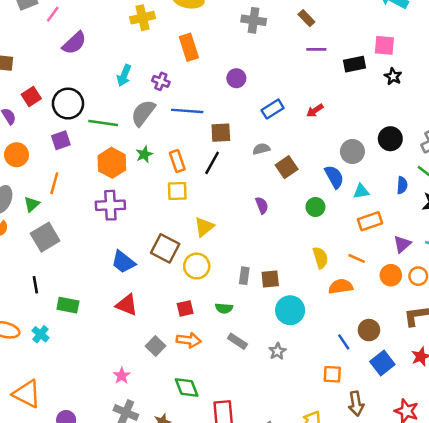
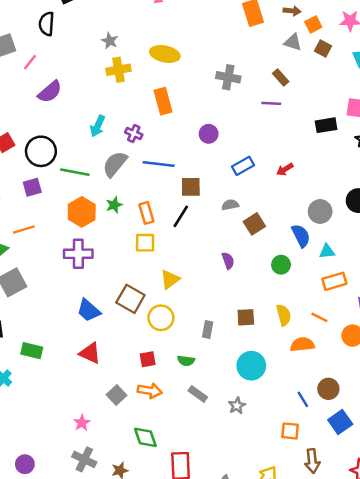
purple line: (316, 49) -> (271, 103), moved
orange line: (54, 183) -> (24, 229), turned 55
brown square: (270, 279) -> (246, 317), moved

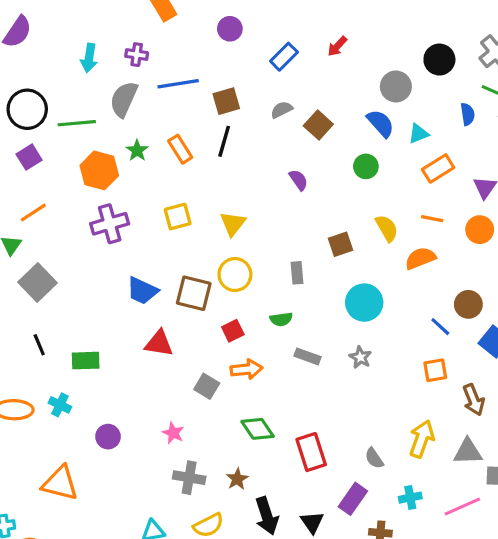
yellow square: (145, 243) -> (178, 217), moved
brown square: (130, 299) -> (194, 293), moved
purple circle: (25, 464) -> (108, 437), moved

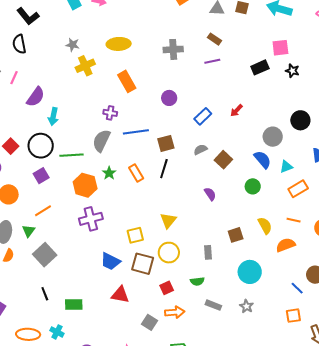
cyan arrow: (89, 58) -> (53, 117), moved
yellow square: (178, 217) -> (135, 235), moved

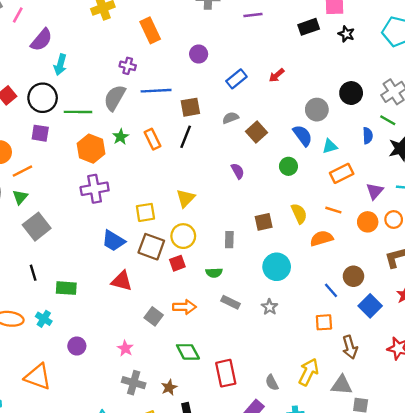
purple square: (41, 176) -> (40, 133), turned 35
orange line: (43, 211) -> (22, 171), moved
red square: (167, 288) -> (177, 263), moved

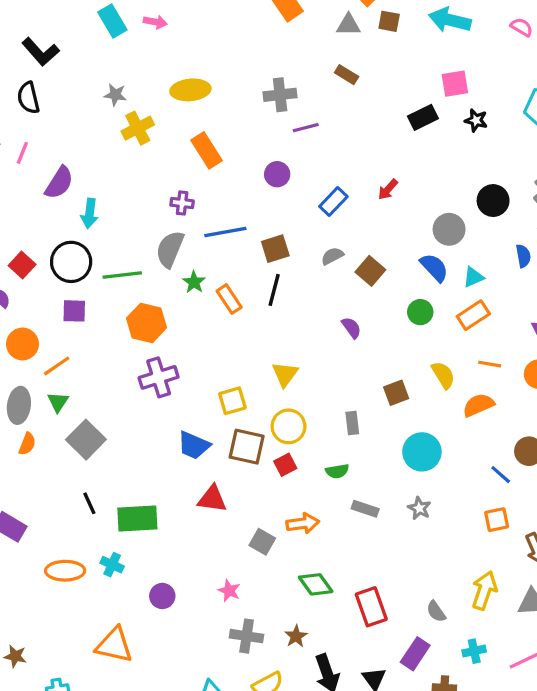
purple line: (253, 15) -> (306, 128), moved
green star: (121, 137) -> (194, 282), moved
orange rectangle: (342, 173) -> (473, 315), moved
green rectangle: (66, 288) -> (137, 519), size x1.4

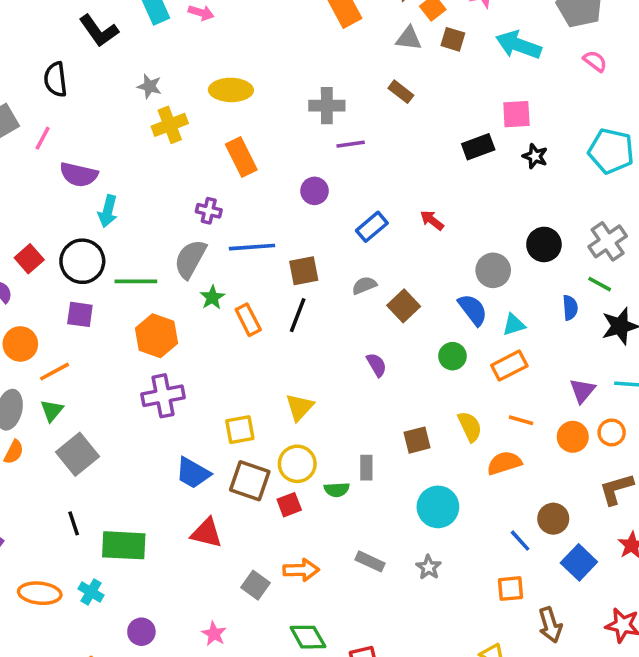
black L-shape: (41, 52) -> (99, 31), moved
purple semicircle: (59, 183) -> (79, 175), turned 64
red arrow: (388, 189) -> (432, 220), turned 80
green semicircle: (337, 471) -> (337, 490), moved

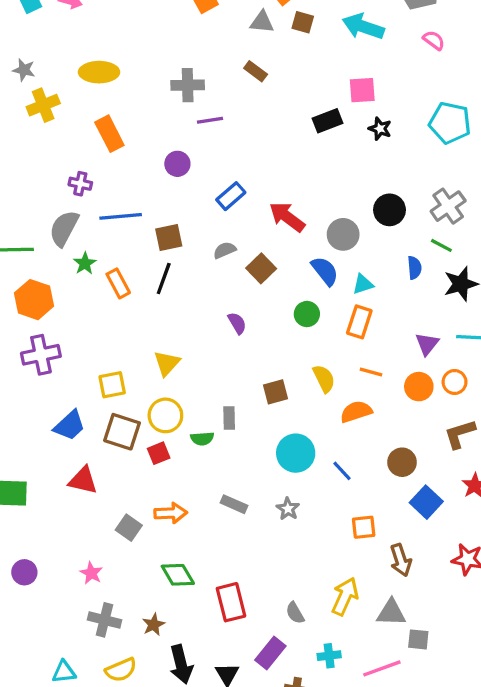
red arrow: (432, 220) -> (287, 217), moved, size x1.6
orange rectangle: (509, 366) -> (359, 322), turned -44
blue trapezoid: (193, 473) -> (70, 425), turned -72
blue line: (520, 541) -> (342, 471), moved

